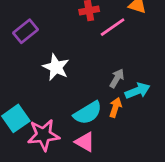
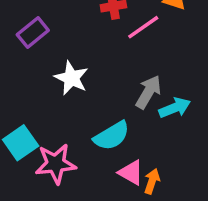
gray arrow: (117, 78) -> (148, 92), size x1.4
orange arrow: (115, 107) -> (152, 181), moved
pink triangle: (85, 142) -> (131, 173), moved

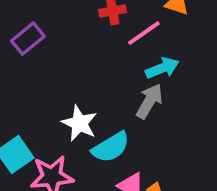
white star: (71, 78) -> (79, 123), moved
cyan arrow: (175, 108) -> (162, 68), moved

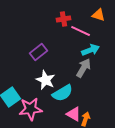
pink line: (144, 33) -> (81, 31), turned 60
purple rectangle: (28, 39) -> (39, 52), moved

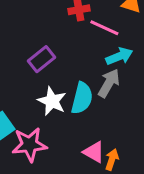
cyan semicircle: (63, 93) -> (82, 98), moved, turned -45

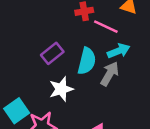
cyan semicircle: (82, 98) -> (87, 61), moved
white star: (52, 101) -> (61, 89), turned 30

